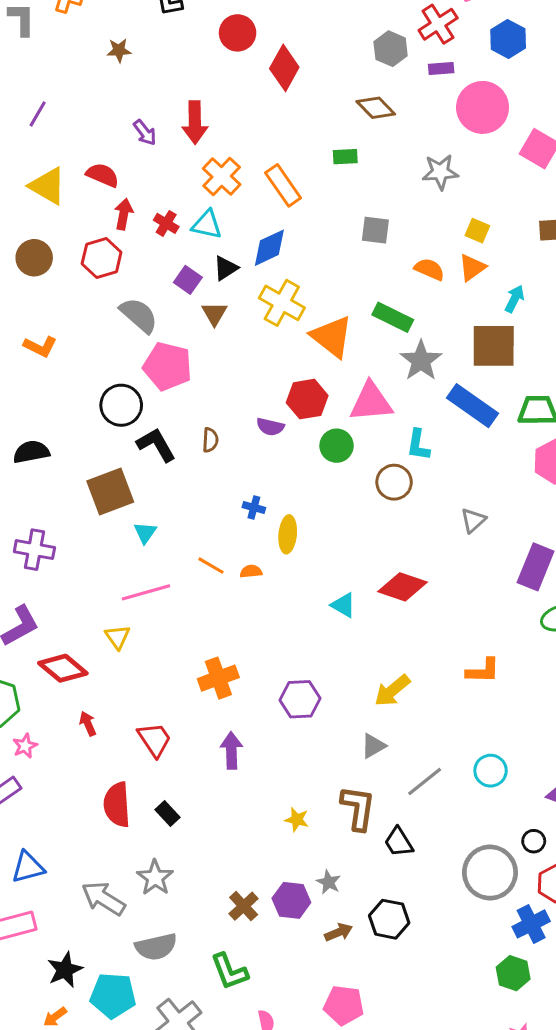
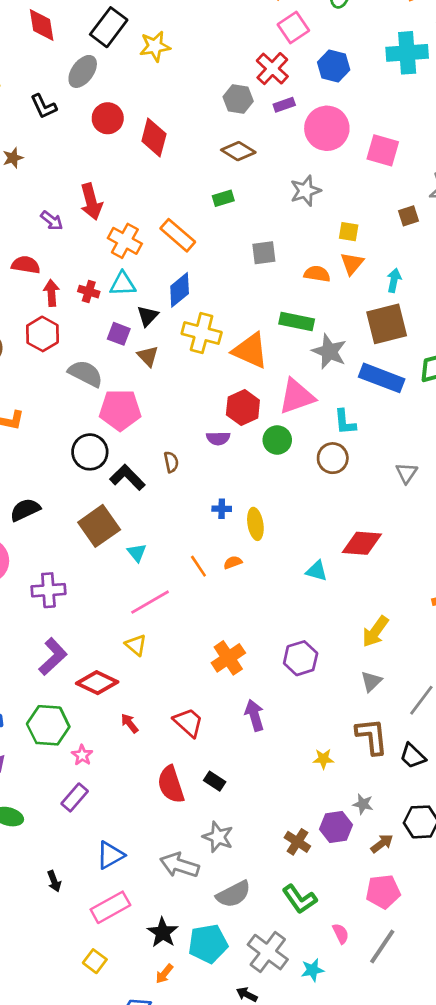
orange line: (211, 566) -> (198, 566), turned 40
pink pentagon: (344, 1005) -> (383, 892), moved

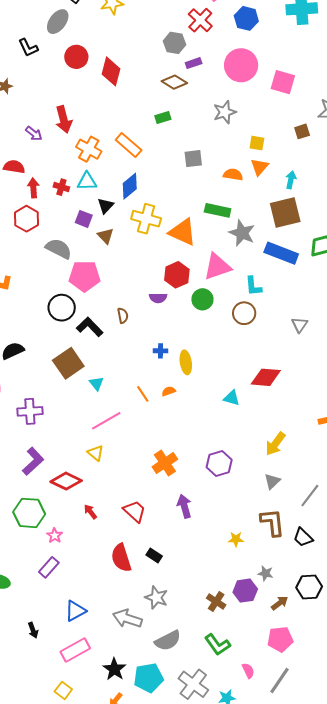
purple rectangle: (284, 105) -> (194, 63), moved

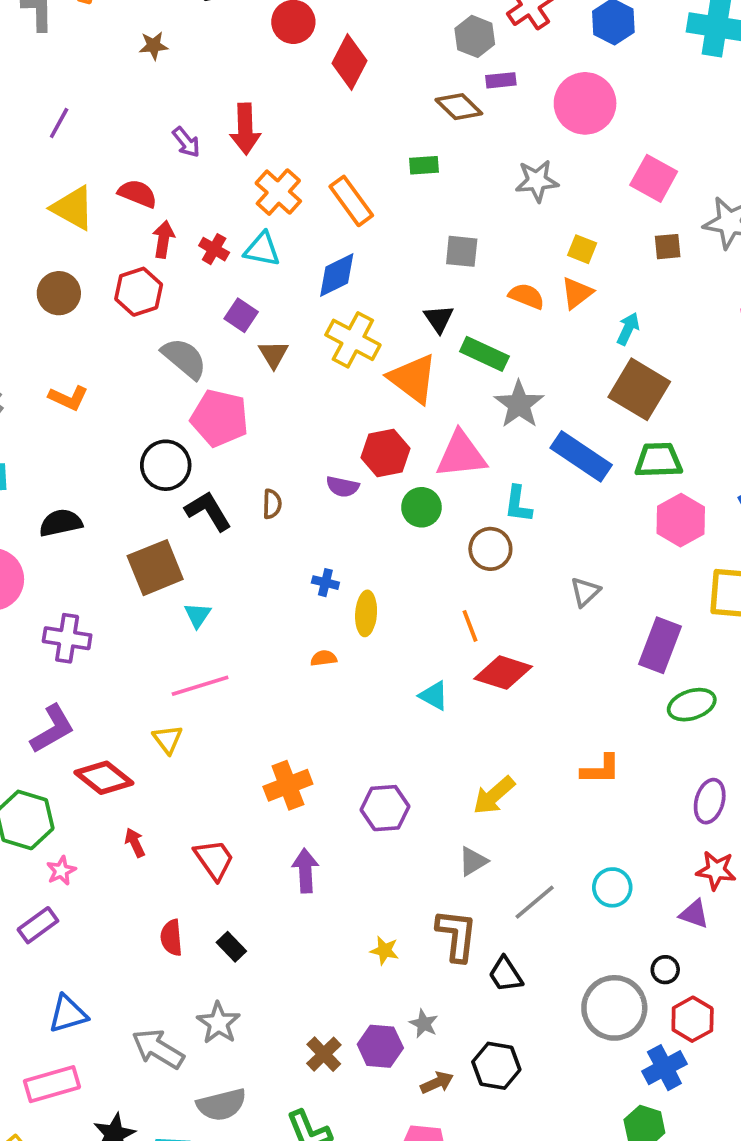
pink square: (283, 82) -> (654, 178), moved
black triangle: (106, 206) -> (439, 319), moved, turned -30
brown square: (285, 213) -> (639, 389), moved, turned 32
orange line: (143, 394) -> (470, 626), moved
red semicircle: (121, 558) -> (171, 938), size x0.7

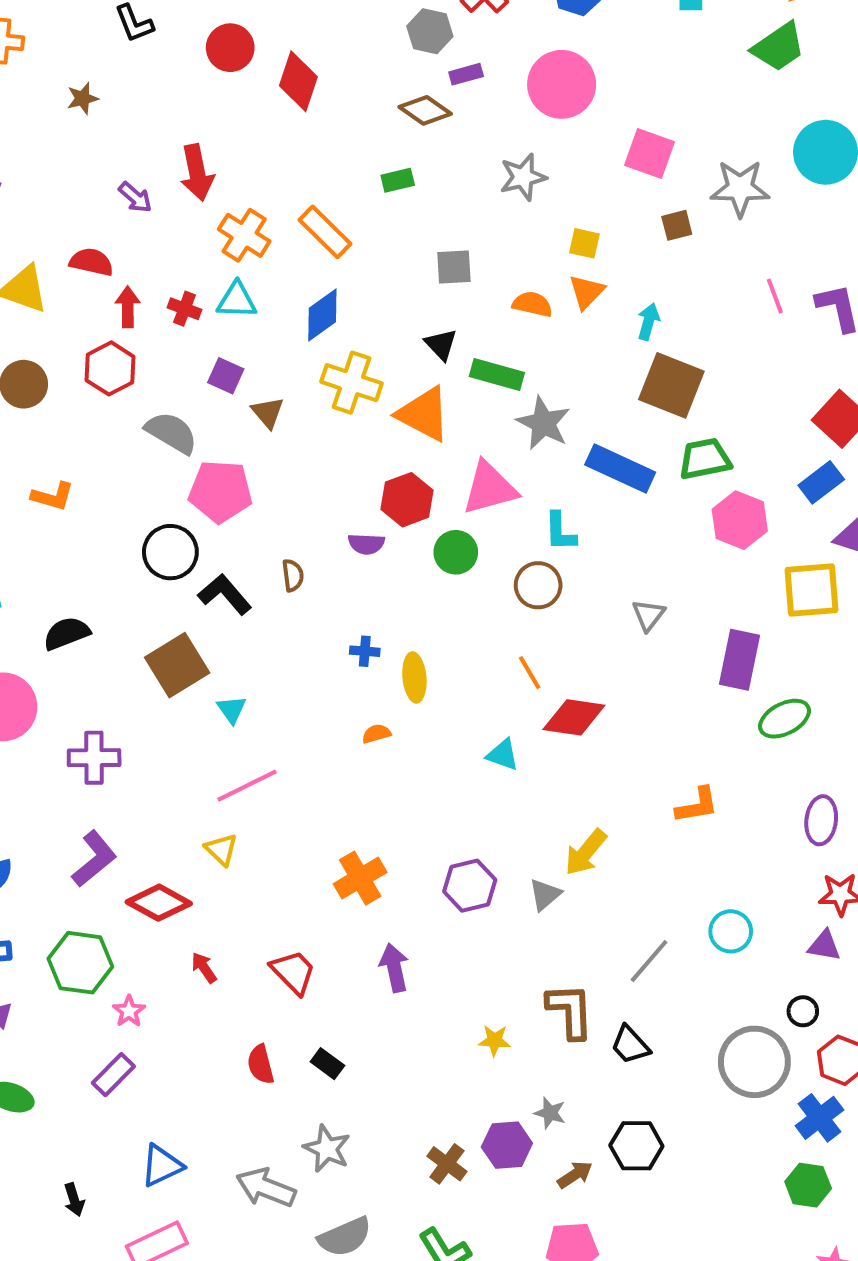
gray triangle: (473, 861) -> (545, 895), moved

